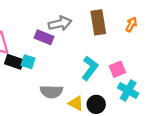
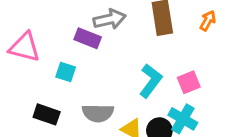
black rectangle: (14, 62) -> (47, 114), moved
cyan cross: (128, 91) -> (183, 119), moved

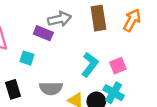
orange arrow: (208, 21) -> (132, 20), size x1.5
black rectangle: (47, 114) -> (13, 89), turned 54

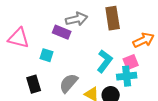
orange arrow: (132, 20) -> (144, 40), moved, turned 35
gray semicircle: (51, 88) -> (69, 83), turned 130
cyan cross: (114, 93) -> (127, 76), moved, turned -36

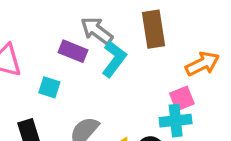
gray arrow: (77, 19) -> (97, 31), turned -130
cyan L-shape: (105, 61) -> (114, 59), moved

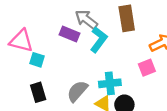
cyan square: (49, 87) -> (37, 60), moved
cyan cross: (176, 121) -> (110, 83), moved

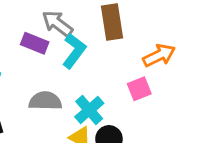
cyan cross: (110, 83) -> (89, 110), turned -35
gray semicircle: (77, 91) -> (45, 101), moved, turned 50

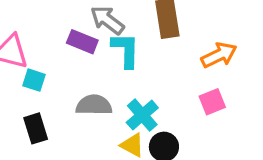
cyan L-shape: (74, 51) -> (126, 50), turned -36
pink square: (139, 89) -> (212, 102), moved

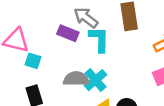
cyan cross: (142, 115) -> (95, 80), moved

